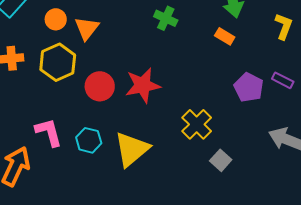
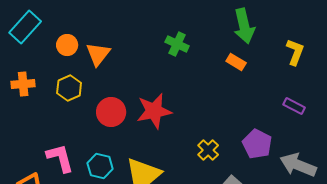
yellow hexagon: (58, 62) -> (69, 88), size x0.7
purple pentagon: (249, 87) -> (257, 144), moved
yellow cross: (197, 124) -> (208, 150), size x0.7

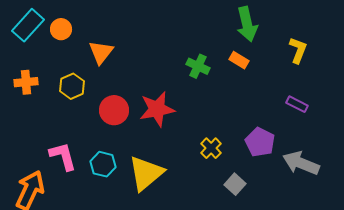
green cross: (177, 44) -> (198, 66), moved
orange circle: (67, 45) -> (61, 29), moved

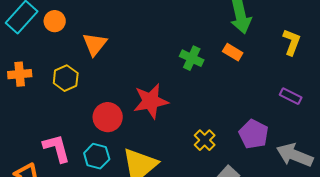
red circle: (114, 110) -> (108, 117), moved

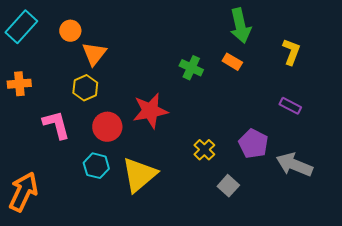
orange circle: (55, 21) -> (70, 31), moved
yellow hexagon: (66, 78) -> (85, 88), moved
pink L-shape: (57, 148) -> (56, 125), moved

